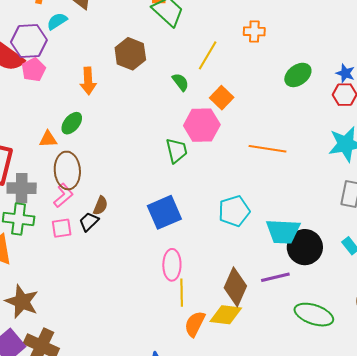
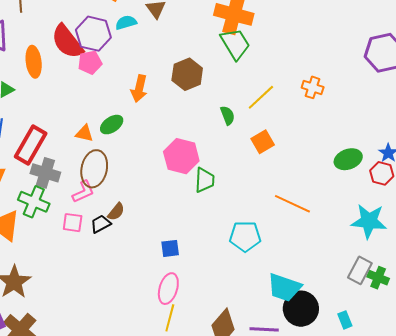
green ellipse: (298, 75) -> (348, 159), moved
pink hexagon: (202, 125) -> (181, 156), moved
cyan pentagon: (234, 211) -> (245, 236), moved
blue square: (164, 212) -> (170, 248), moved, size x0.6

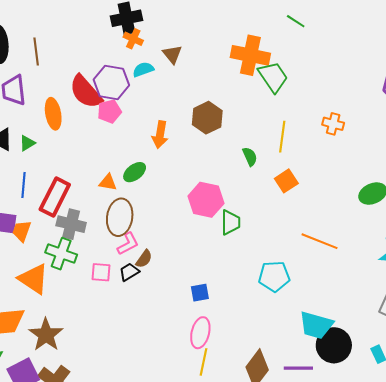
green trapezoid: (235, 44) -> (273, 77), moved
yellow line: (261, 97) -> (282, 137), turned -36
pink L-shape: (83, 192) -> (128, 244), moved

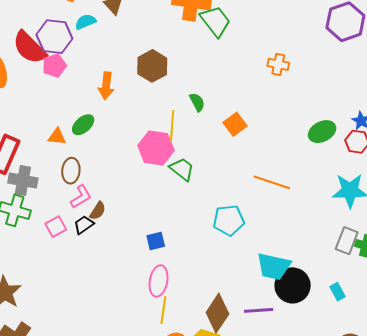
yellow line: (282, 137) -> (172, 126), moved
brown ellipse: (120, 217) -> (71, 171), size x0.7
green trapezoid: (231, 222) -> (182, 169), turned -48
pink square: (101, 272) -> (56, 227), turned -30

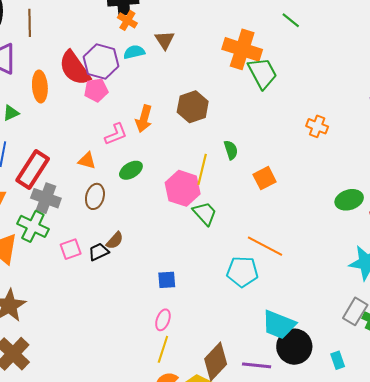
green ellipse: (83, 125) -> (131, 170), moved
orange line: (272, 182) -> (265, 246), moved
pink L-shape: (81, 197) -> (116, 134), moved
pink ellipse: (159, 281) -> (163, 320), size x0.7

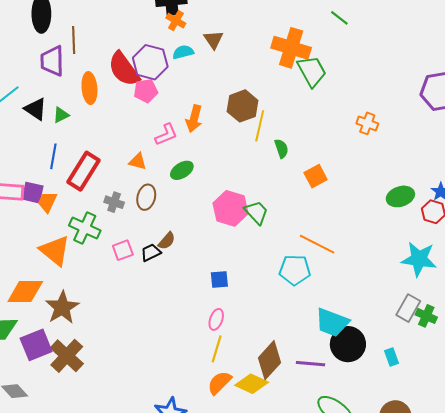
brown line: (30, 23) -> (74, 40), moved
yellow line: (202, 169) -> (260, 126), moved
pink hexagon: (183, 188) -> (231, 208), moved
gray cross: (46, 198) -> (114, 202), moved, size x0.7

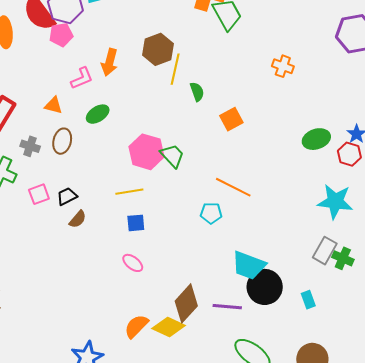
brown semicircle: (167, 241) -> (78, 219), moved
cyan pentagon: (295, 270) -> (211, 213), size x0.7
pink ellipse: (216, 319) -> (133, 263), turned -70
yellow line: (217, 349) -> (129, 192), moved, turned 64

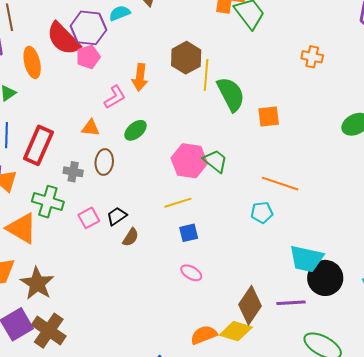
green semicircle: (197, 92) -> (231, 94), size x1.8
orange square: (231, 119) -> (269, 116), turned 30
orange semicircle: (136, 326) -> (204, 335), turned 32

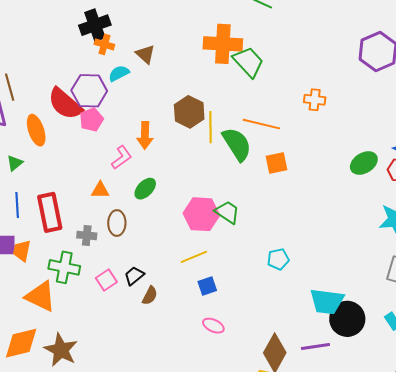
red rectangle: (38, 145) -> (50, 212), turned -30
orange line: (280, 184) -> (261, 124), moved

